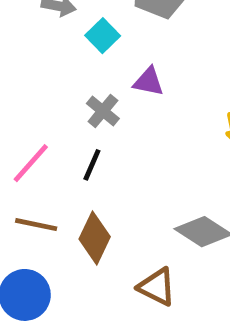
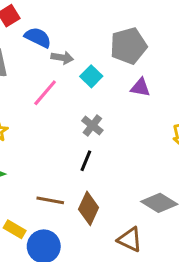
purple triangle: (148, 82) -> (140, 87), moved
pink line: (31, 163) -> (45, 93), moved

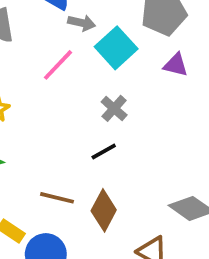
cyan square: (91, 76) -> (116, 48), size x1.5
black line: (86, 161) -> (104, 151), turned 35

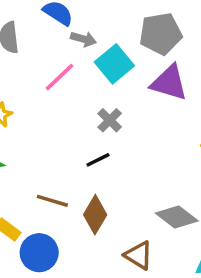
purple triangle: (176, 65) -> (169, 83), size x1.6

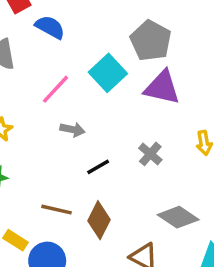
gray pentagon: (161, 34) -> (151, 41), turned -30
gray arrow: (83, 39) -> (72, 130), moved
gray cross: (110, 120) -> (150, 154), moved

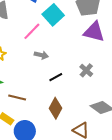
cyan square: (108, 73) -> (53, 15), moved
brown line: (57, 210) -> (17, 97), moved

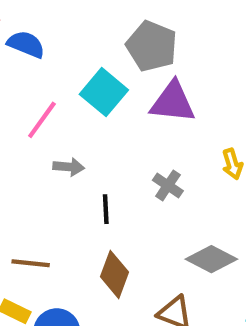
cyan square: (53, 15) -> (104, 92), moved
black line: (56, 77) -> (106, 209), turned -56

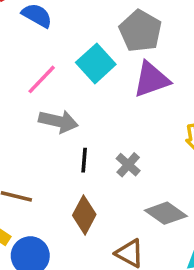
purple triangle: (173, 102) -> (151, 79), turned -33
gray arrow: (69, 167) -> (58, 121), size x1.5
gray cross: (168, 186) -> (128, 165), moved

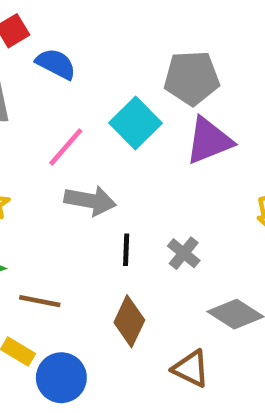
gray pentagon: (140, 31) -> (192, 78), turned -30

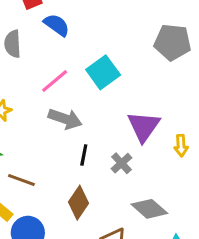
gray pentagon: (192, 78) -> (173, 42), moved
purple triangle: (209, 141) -> (144, 126), moved, turned -42

